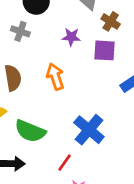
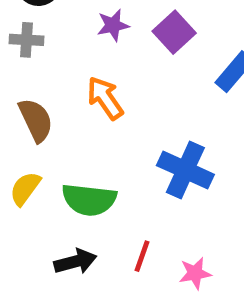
purple square: (105, 50) -> (174, 32), turned -30
red line: (65, 163) -> (142, 256), moved

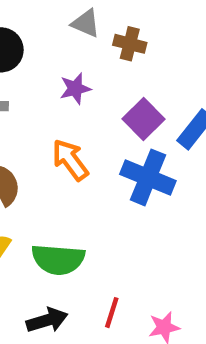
purple square: (174, 32) -> (144, 119), moved
blue cross: (185, 170) -> (148, 177), moved

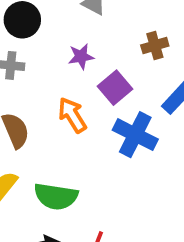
brown cross: (130, 44) -> (155, 46), moved, turned -35
purple square: (144, 119) -> (115, 88), moved

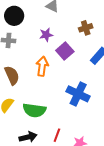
orange arrow: (72, 115) -> (42, 66), turned 42
blue cross: (135, 135) -> (78, 94), moved

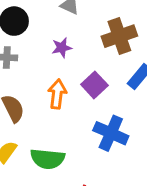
brown cross: (86, 28) -> (119, 36), size x1.6
purple square: (65, 51) -> (94, 85), moved

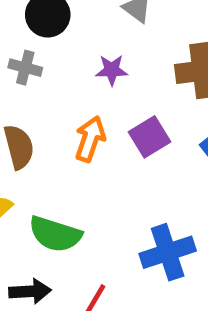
blue cross: (111, 133) -> (168, 252), moved, turned 36

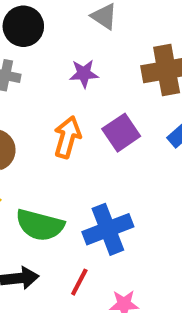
blue cross: (168, 252) -> (108, 229), moved

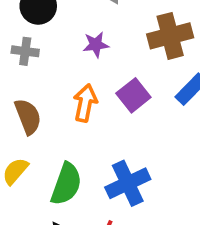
green semicircle: (40, 225) -> (66, 184), turned -81

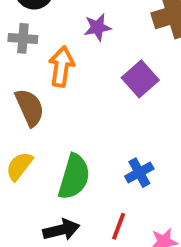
orange arrow: (85, 103) -> (61, 67), moved
blue cross: (128, 183) -> (139, 173), size x0.6

